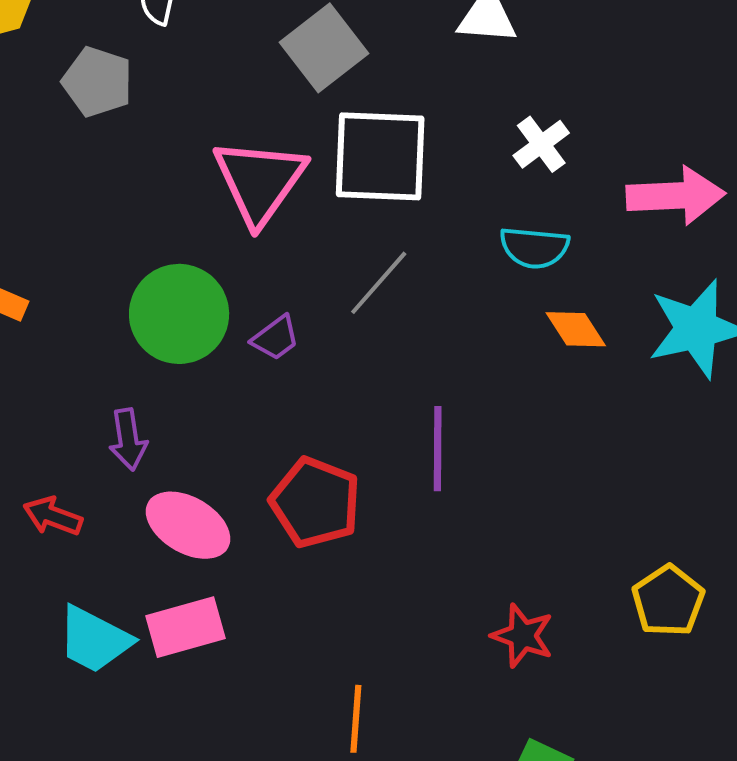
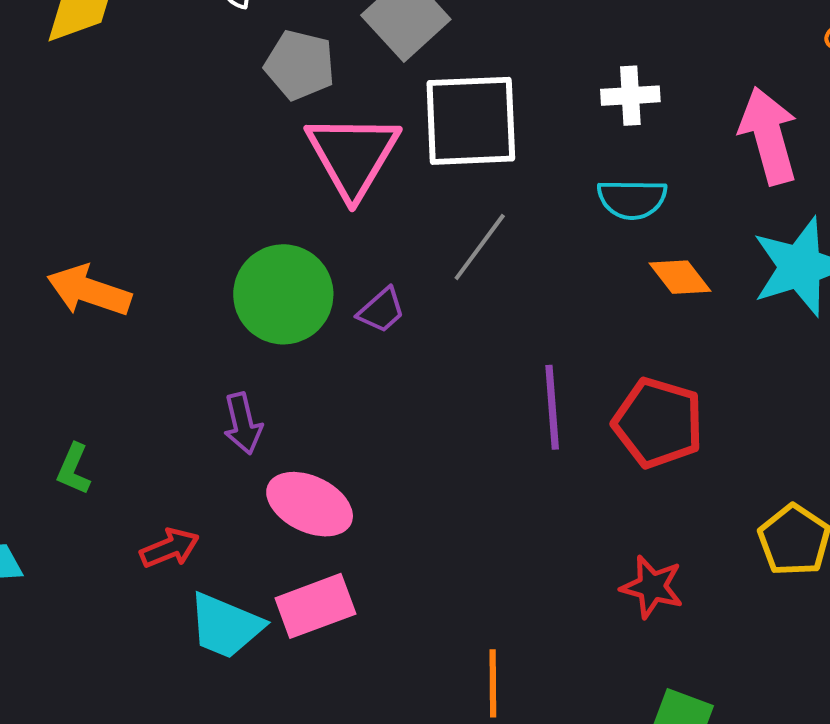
gray pentagon: (97, 82) -> (300, 65), moved
white cross: (541, 144) -> (630, 96), turned 38
pink arrow: (676, 196) -> (769, 136), turned -98
red pentagon: (315, 502) -> (658, 423), moved
red arrow: (53, 516) -> (170, 548), moved, turned 142

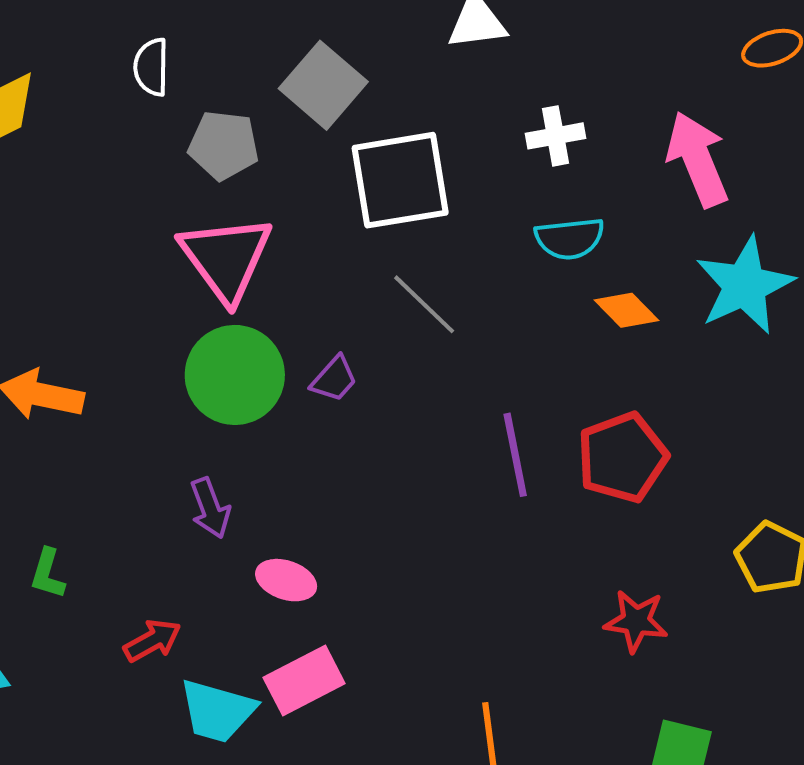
pink triangle: (353, 155) -> (226, 258), moved
gray line: (480, 247) -> (424, 304), turned -76
red pentagon: (658, 423) -> (622, 457), turned -30
pink ellipse: (310, 504) -> (286, 580), size x0.7

